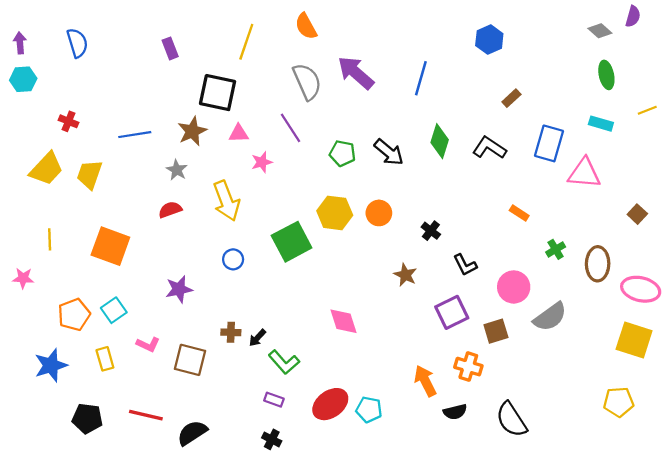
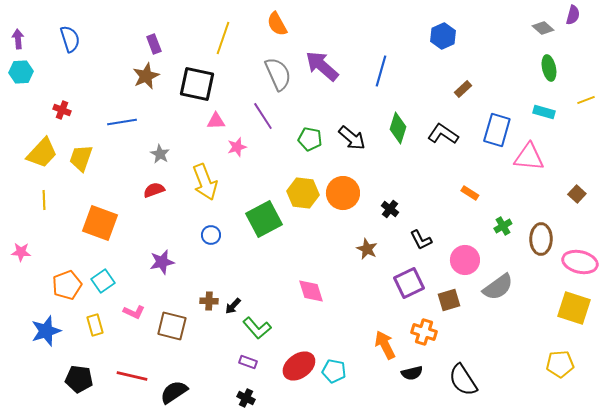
brown star: (192, 131) -> (146, 76), moved
orange circle: (379, 213) -> (343, 193), size x1.4
yellow line: (50, 239) -> (44, 200), moved

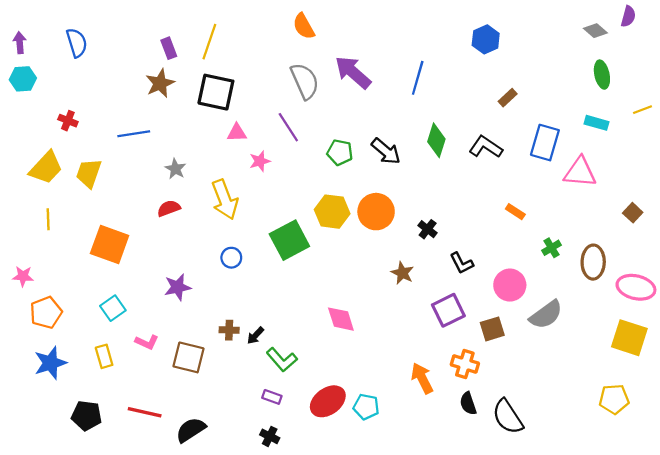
yellow line: (223, 38) -> (209, 42), moved
orange pentagon: (67, 285) -> (46, 312), moved
black semicircle: (412, 373) -> (468, 404), moved, turned 85

